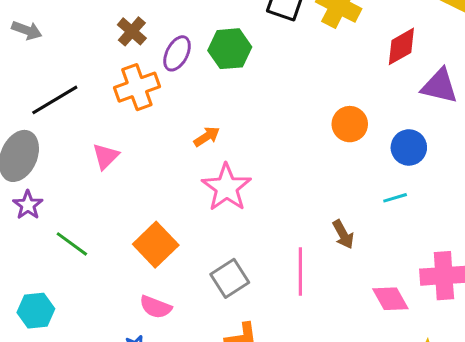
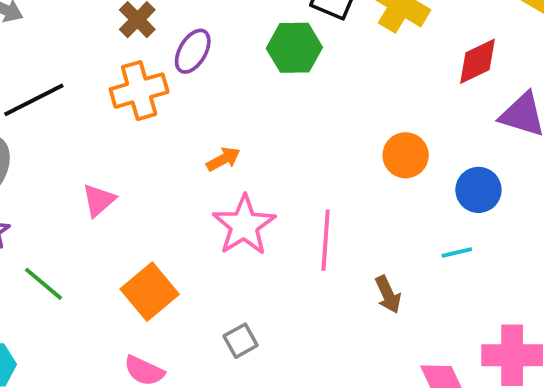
green hexagon: (230, 49) -> (294, 48), moved
pink triangle: (106, 156) -> (99, 200), moved
pink line: (300, 271) -> (326, 240), moved
gray square: (230, 278) -> (241, 341), size x0.7

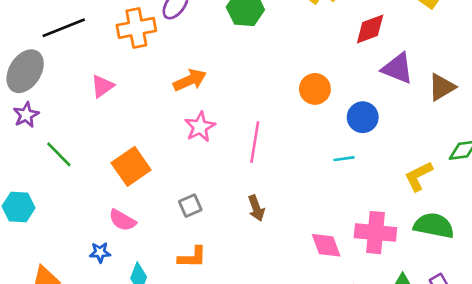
orange arrow: (223, 159) -> (190, 80), size x1.4
pink triangle: (99, 200) -> (102, 86), moved
pink star: (244, 225) -> (200, 127), size x0.7
brown arrow: (388, 295) -> (256, 208), moved

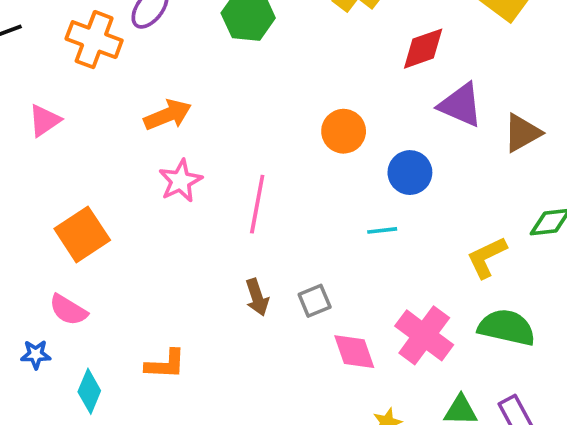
orange cross: (136, 28) -> (94, 40), turned 30
gray square: (190, 206) -> (315, 301), moved
pink cross: (375, 233) -> (424, 335), turned 30

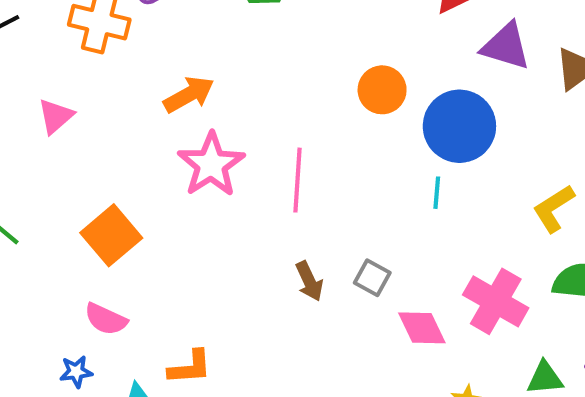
blue circle: (410, 173) -> (459, 126), size x1.5
pink star: (180, 181) -> (211, 165), size x1.4
cyan line: (382, 230) -> (437, 193), turned -72
gray square: (315, 301) -> (372, 278), turned -32
orange L-shape: (165, 364) -> (190, 367), moved

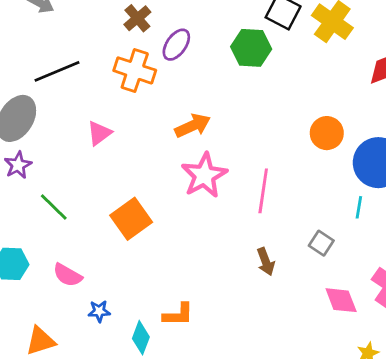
gray square: (372, 278) -> (321, 243), moved
pink semicircle: (106, 319) -> (68, 275), moved

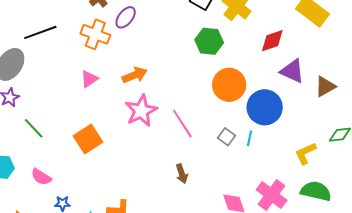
green hexagon: (251, 48) -> (209, 41), moved
pink triangle: (99, 133) -> (89, 79), moved
orange circle: (327, 133) -> (229, 85), size x1.4
pink line: (263, 191) -> (182, 124), turned -44
gray square: (321, 243) -> (227, 137), moved

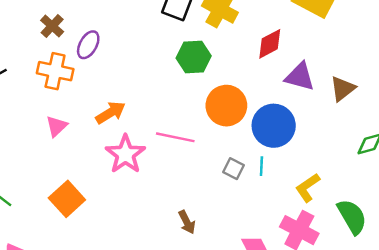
pink line: (182, 124) -> (175, 137), moved, turned -36
yellow L-shape: (306, 153) -> (308, 188), moved
green semicircle: (316, 191) -> (352, 217), turned 56

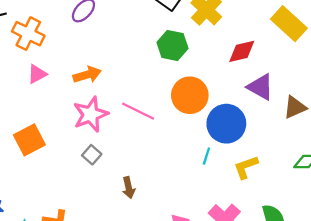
orange cross: (55, 71) -> (28, 34), moved
gray square: (233, 169) -> (92, 155), moved
yellow L-shape: (308, 188) -> (246, 167), moved

